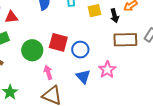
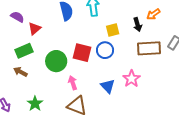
yellow square: (95, 11) -> (113, 30), moved
red triangle: (11, 17) -> (35, 29), turned -32
blue circle: (80, 50) -> (105, 50), moved

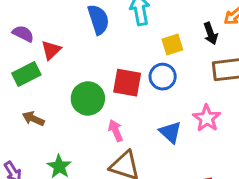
green rectangle: (24, 51) -> (26, 74), moved

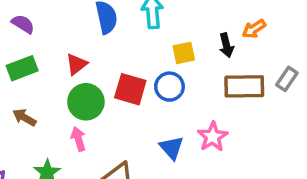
red triangle: (51, 50) -> (77, 64), moved
pink arrow: (116, 131) -> (78, 139), moved

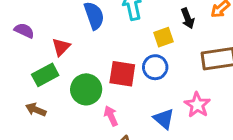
black arrow: (226, 45) -> (188, 18), moved
red triangle: (77, 64) -> (61, 47), moved
green rectangle: (22, 68) -> (45, 75), moved
pink arrow: (78, 139) -> (111, 116), moved

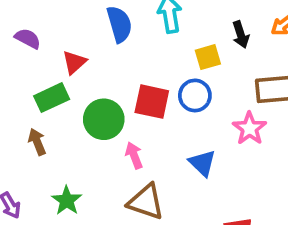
pink star: (197, 105) -> (249, 128), moved
brown arrow: (36, 110) -> (37, 142), turned 42

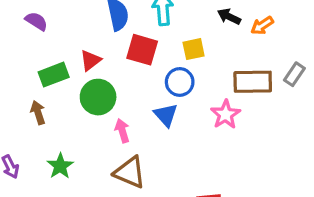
black arrow: (241, 35) -> (229, 17), moved, turned 130
red triangle: (74, 62) -> (90, 60), moved
red square: (152, 102) -> (142, 50), moved
blue triangle: (202, 163) -> (166, 115), moved

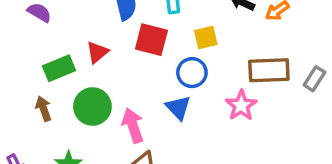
gray rectangle: (294, 74) -> (314, 79), moved
green circle: (98, 97) -> (92, 106), moved
pink arrow: (122, 131) -> (133, 125), size x1.4

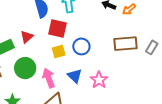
yellow square: (206, 37) -> (59, 52), moved
pink star: (241, 105) -> (99, 80), moved
blue triangle: (178, 108) -> (75, 76), moved

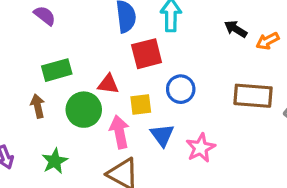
red square: (58, 28) -> (147, 54), turned -36
red triangle: (27, 37) -> (108, 84), moved, turned 40
yellow square: (59, 52) -> (141, 104), moved

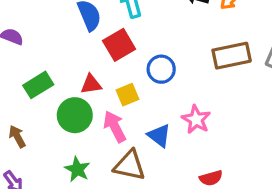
brown arrow: (38, 106) -> (17, 136), moved
blue triangle: (162, 135) -> (159, 136), moved
green star: (55, 161) -> (77, 169), moved

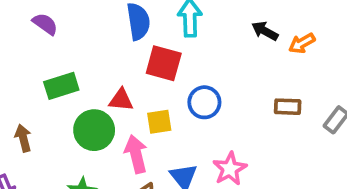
red square: (119, 45) -> (164, 63), turned 32
brown rectangle: (232, 56) -> (288, 107), size x0.6

